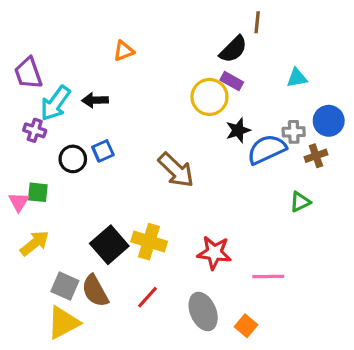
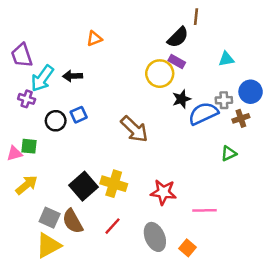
pink triangle: (19, 202) -> (14, 153), turned 42

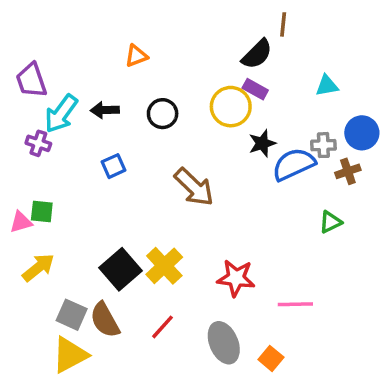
black circle: (56, 121) -> (163, 114), moved
yellow cross: (114, 184) -> (164, 266), turned 30

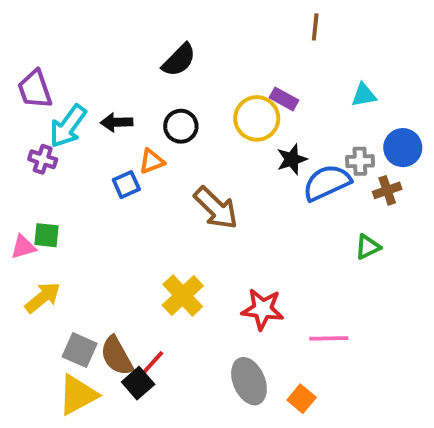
black semicircle: (257, 54) -> (179, 60), moved
orange triangle: (136, 56) -> (152, 161), moved
black square: (121, 269) -> (138, 383), moved, size x0.7
red line: (163, 327) -> (152, 364), moved

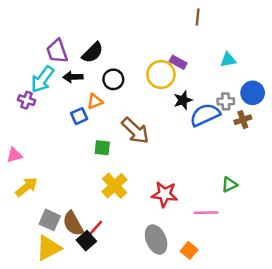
black semicircle: (179, 60) -> (93, 52), moved
purple trapezoid: (35, 89) -> (57, 51), moved
green square: (47, 235) -> (102, 148), moved
green triangle: (368, 247) -> (229, 184), moved

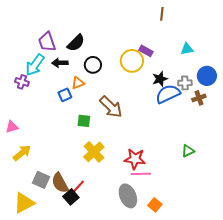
black star: (183, 100) -> (160, 79), moved
pink line: (206, 213) -> (141, 174), moved
yellow triangle: (49, 248) -> (24, 203), moved

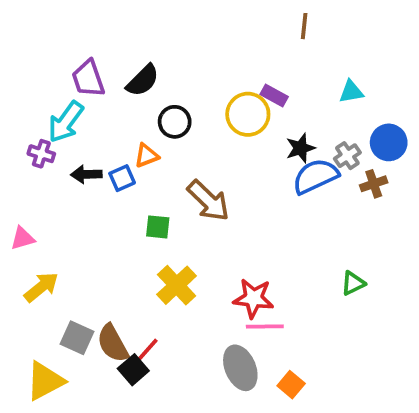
black arrow: (60, 63) -> (86, 174), moved
gray cross: (185, 83) -> (347, 156), turned -32

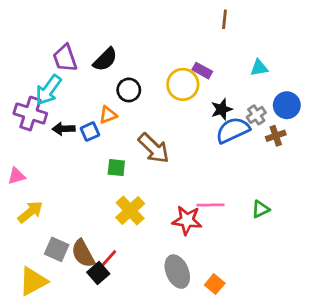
purple cross: (41, 154) -> (30, 114), size x1.6
pink line: (265, 326) -> (211, 205), moved

